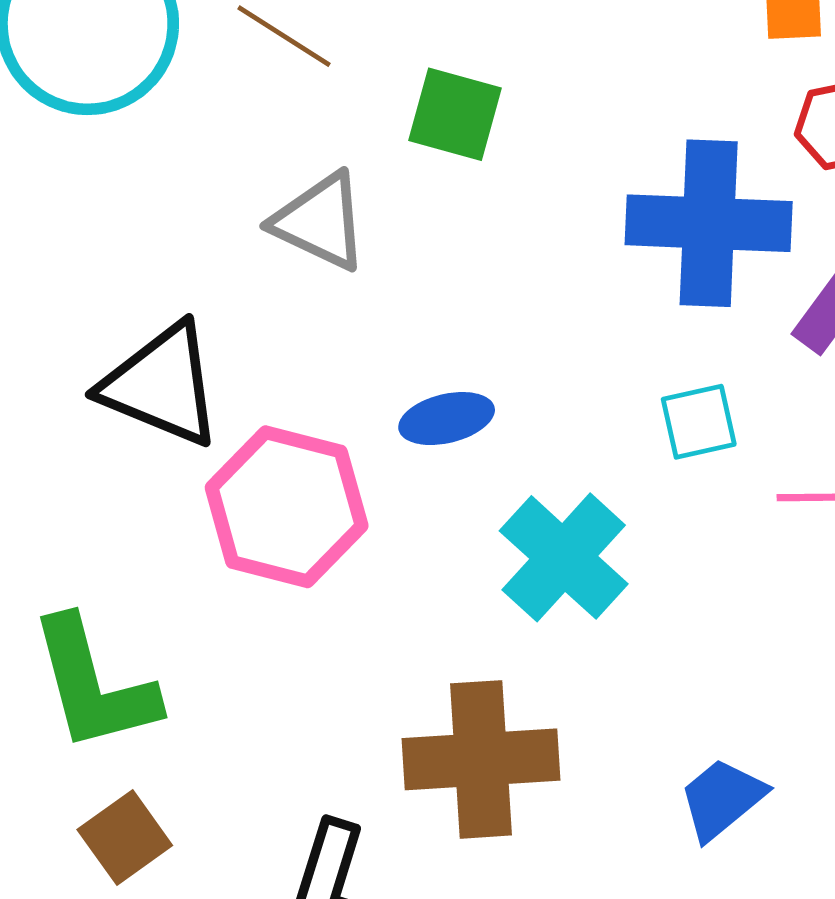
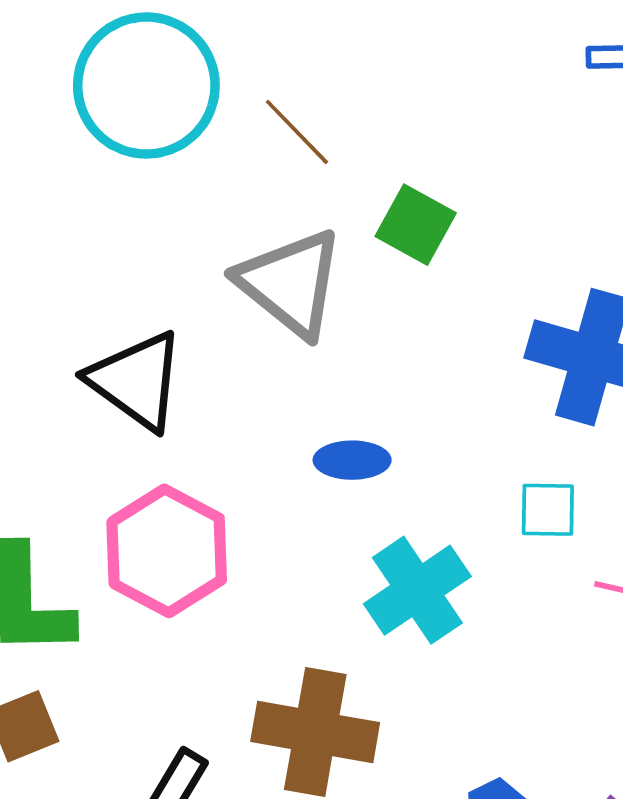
gray triangle: (320, 222) -> (290, 283), size x1.4
pink hexagon: (287, 507) -> (167, 551), moved

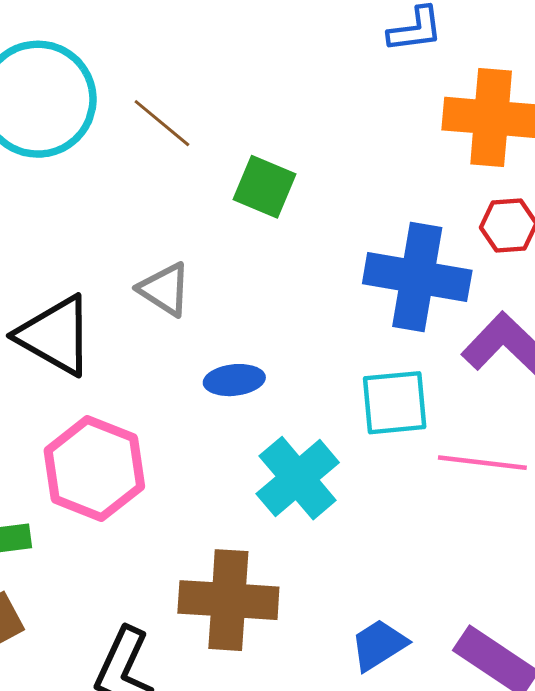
gray triangle: (290, 283) -> (165, 289), moved, size x0.6
cyan square: (548, 510) -> (395, 403), size x1.4

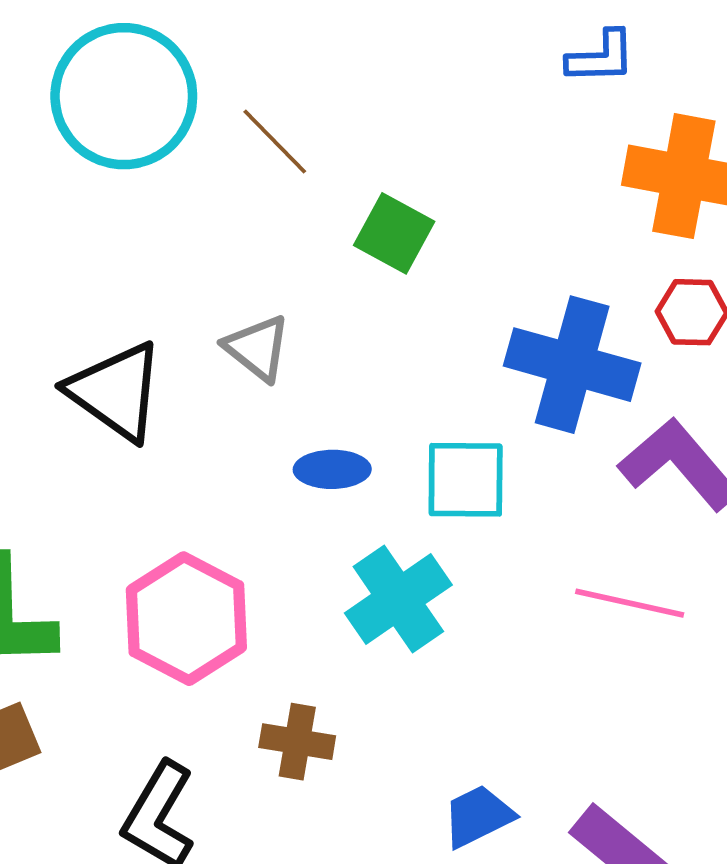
cyan square: (395, 403) -> (466, 480), moved
pink hexagon: (94, 468) -> (186, 619), moved
brown cross: (228, 600) -> (297, 742), size x0.6

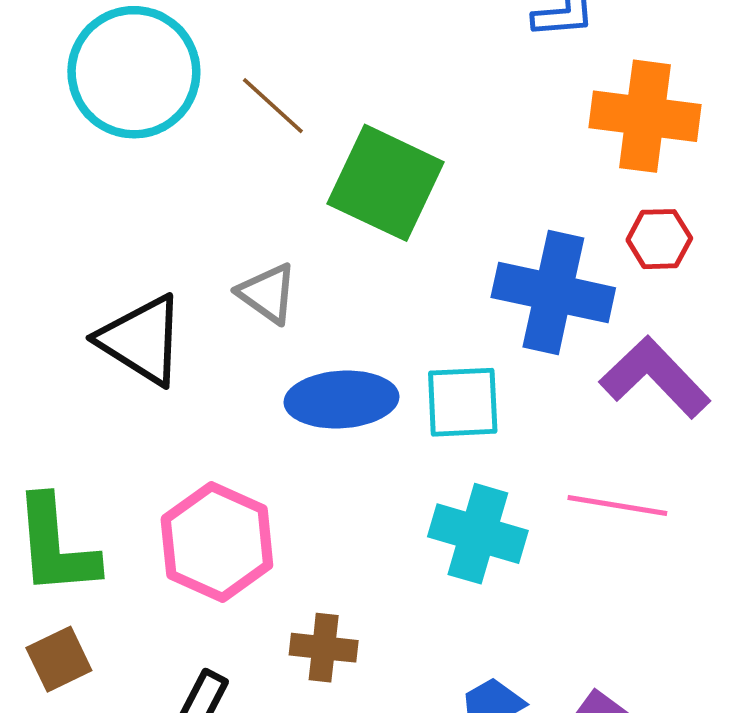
green square: (394, 233) -> (386, 183), size x1.6
blue ellipse: (332, 469) -> (341, 400), size x1.6
cyan cross: (398, 599) -> (478, 534), moved, turned -36

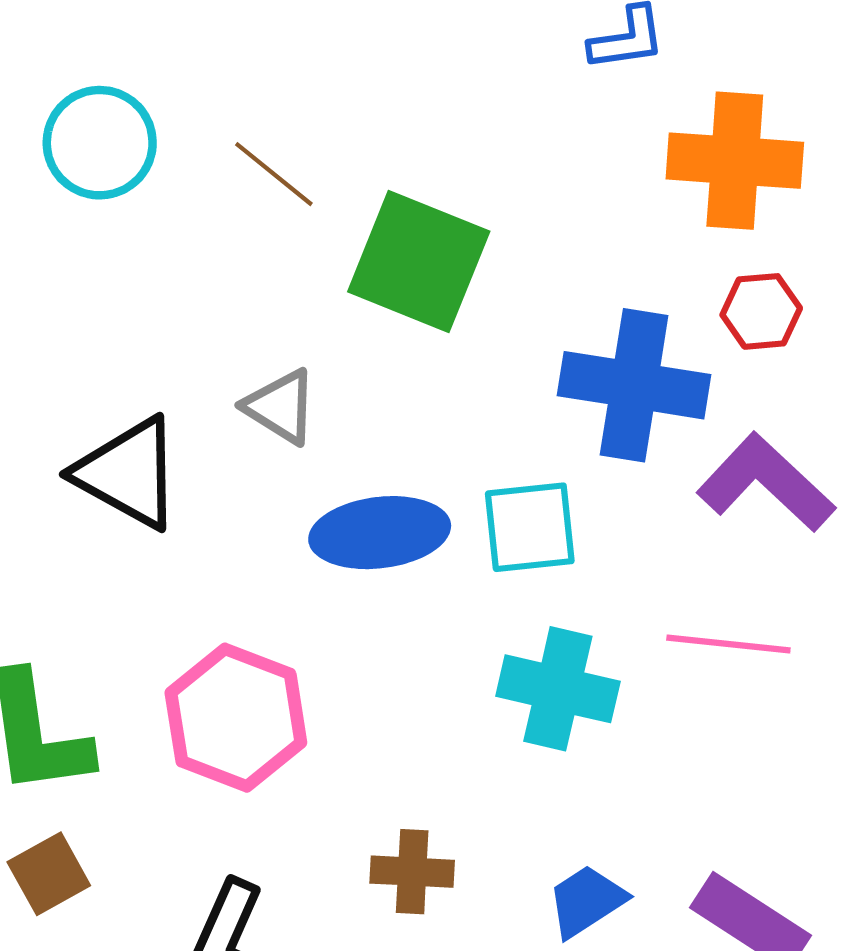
cyan circle: (134, 72) -> (100, 143), size x0.7
brown cross: (324, 648) -> (412, 872), moved

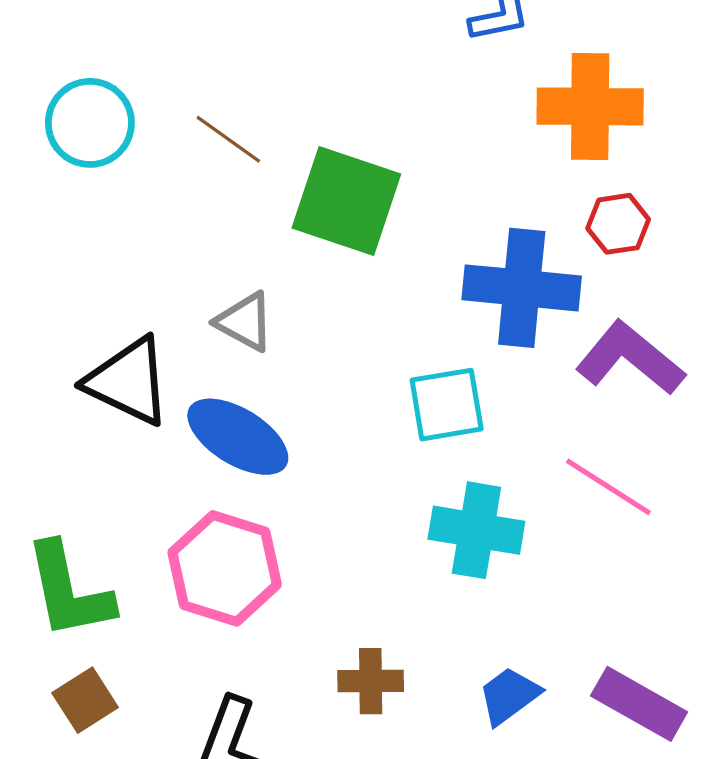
blue ellipse: (380, 533) -> (238, 437), moved, turned 42
pink line: (728, 644) -> (608, 487), turned 30

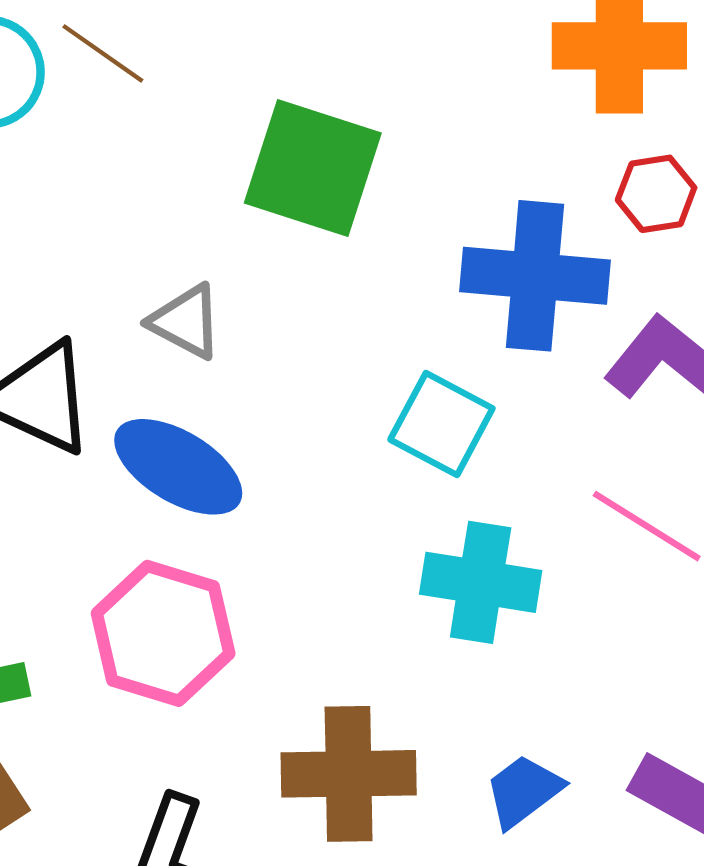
brown line: (228, 139) -> (103, 53), moved
cyan square: (447, 405) -> (441, 424), turned 38
brown cross: (371, 681) -> (349, 774), size x1.6

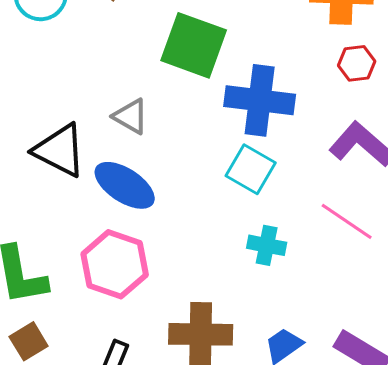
blue cross: (535, 276) -> (260, 100), moved
cyan cross: (481, 582) -> (267, 245), size x0.7

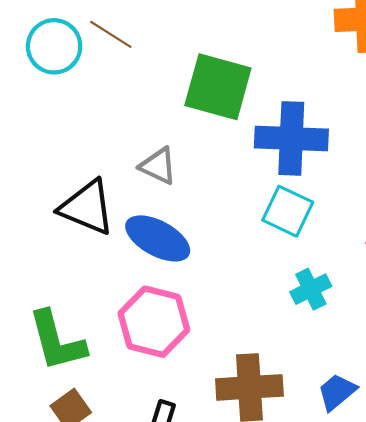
cyan cross: (267, 245) -> (311, 289), turned -33

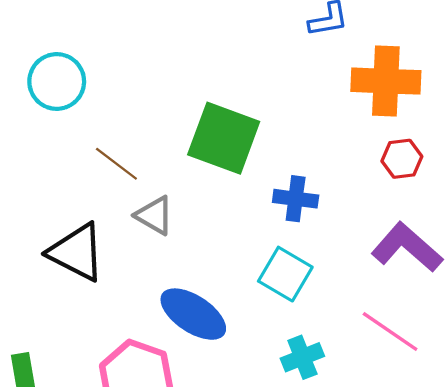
brown line: (111, 34) -> (116, 164), moved
blue cross: (291, 138) -> (296, 199), size x0.6
blue ellipse: (158, 238) -> (193, 314), moved

